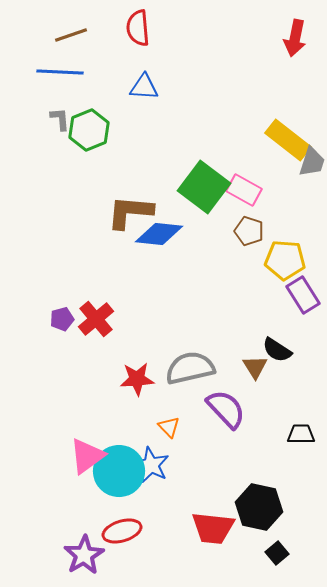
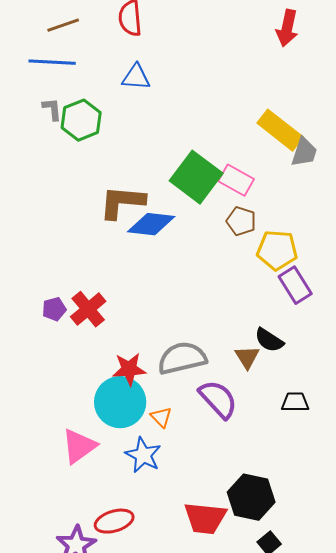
black trapezoid: (301, 434) -> (295, 402), moved
cyan circle: (119, 471) -> (120, 402), moved

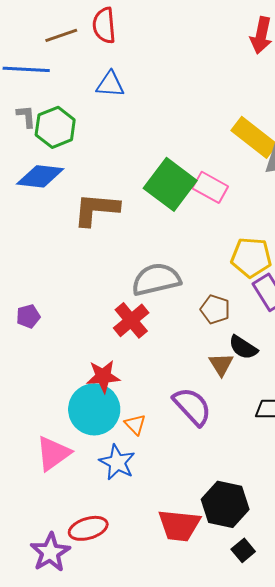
brown line: (63, 25) -> (61, 35), moved
brown pentagon: (241, 221) -> (215, 309), moved
blue diamond: (151, 224) -> (40, 176), moved
red cross: (88, 309) -> (131, 320), moved
gray semicircle: (182, 358) -> (156, 279), moved

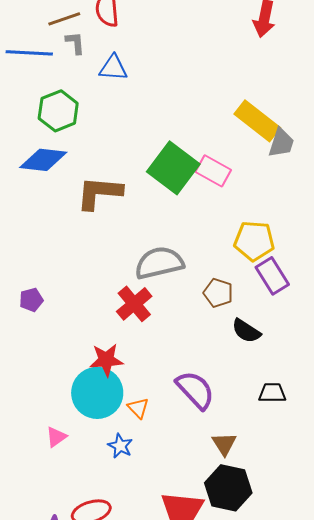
gray L-shape: (26, 116) -> (75, 43), moved
brown triangle: (221, 364) -> (224, 444), moved
pink triangle: (53, 453) -> (56, 437), size x0.6
blue star: (117, 462) -> (120, 446), size x0.7

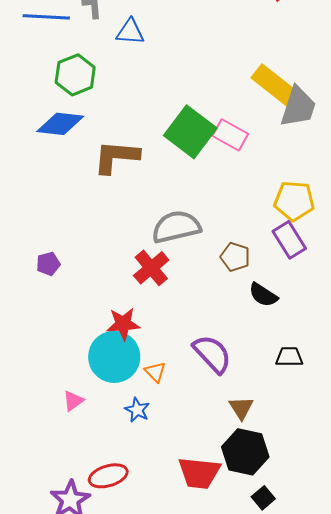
gray trapezoid: (281, 143) -> (298, 107), size x1.4
yellow pentagon: (254, 241) -> (294, 201), moved

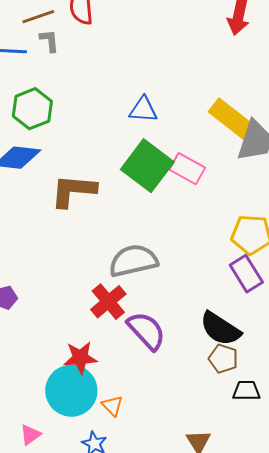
blue triangle: (130, 32) -> (143, 110), moved
brown pentagon: (235, 257) -> (223, 359), moved
black semicircle: (263, 295) -> (220, 329), size x1.4
purple semicircle: (212, 354) -> (146, 331), moved

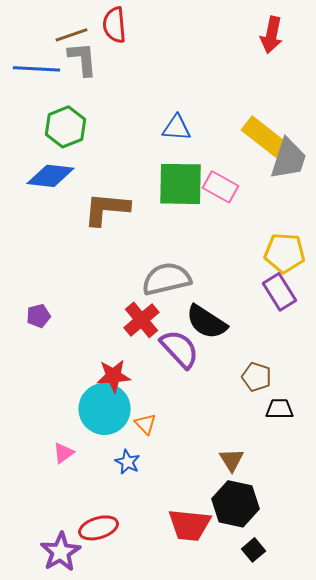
gray L-shape: (49, 41) -> (82, 59), size x1.5
green square: (147, 166) -> (180, 184), turned -36
black semicircle: (220, 329) -> (206, 322), moved

